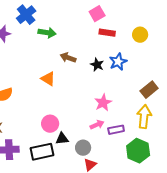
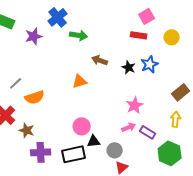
pink square: (97, 14) -> (147, 16), moved
orange triangle: (48, 79) -> (80, 81), turned -49
yellow arrow: (144, 117) -> (176, 119), size x0.7
purple rectangle: (116, 130) -> (148, 132), turned 42

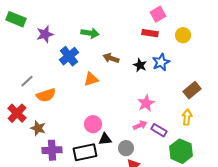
blue cross: (58, 17) -> (69, 56), moved

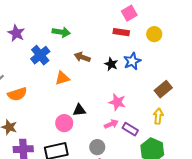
purple star: (45, 34) -> (16, 33), turned -30
pink star: (146, 103) -> (117, 102), turned -30
black triangle: (105, 139) -> (79, 110), moved

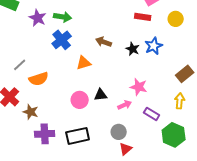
green arrow: (61, 32) -> (63, 17), moved
pink circle: (64, 123) -> (80, 100), moved
pink arrow: (111, 124) -> (125, 105), moved

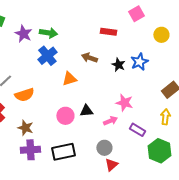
red rectangle: (143, 17) -> (108, 32), moved
brown star: (31, 112) -> (25, 128), moved

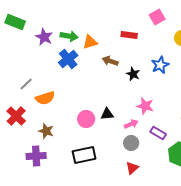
black star: (118, 65) -> (133, 74), moved
orange triangle: (69, 79) -> (90, 42), moved
gray circle: (104, 148) -> (131, 143), moved
purple cross: (30, 150) -> (36, 156), moved

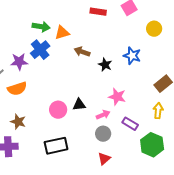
red rectangle: (129, 35) -> (98, 12), moved
purple star: (44, 37) -> (19, 62), moved, turned -30
blue star: (160, 65) -> (132, 56), turned -30

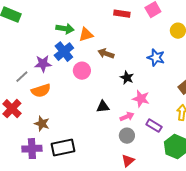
black star: (105, 65) -> (127, 78), moved
pink circle: (58, 110) -> (82, 71), moved
black rectangle: (56, 146) -> (63, 148), moved

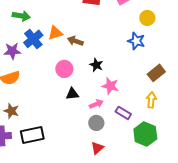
green arrow: (65, 29) -> (21, 16), moved
orange triangle: (86, 35) -> (55, 33), moved
blue star: (156, 58) -> (136, 41), moved
pink circle: (82, 71) -> (64, 69), moved

